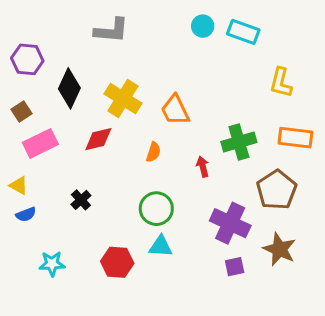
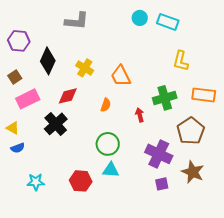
yellow L-shape: (281, 83) -> (181, 61), moved
yellow cross: (123, 99) -> (85, 68), size x0.7
black cross: (81, 200) -> (56, 124), moved, size x1.6

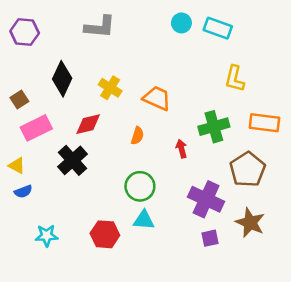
purple hexagon: (19, 41) -> (25, 32), moved
orange trapezoid: (121, 76) -> (157, 98), turned 140

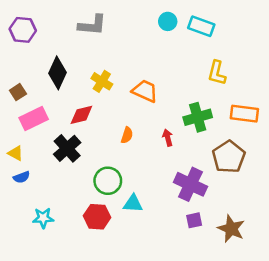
orange semicircle: (137, 136) -> (127, 135), moved
green circle: (140, 186) -> (108, 181), moved
brown star: (250, 223) -> (231, 229), moved

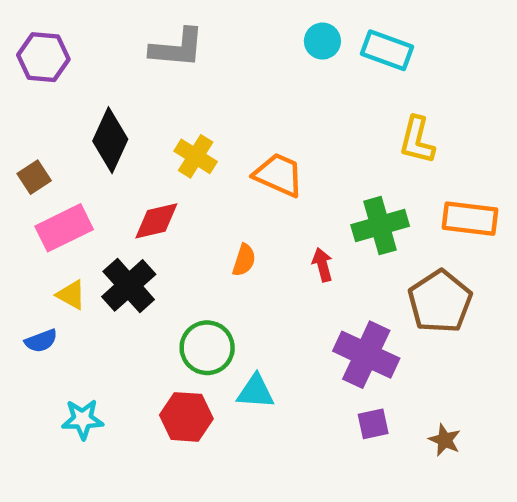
yellow triangle: (16, 153) -> (71, 295), moved
brown star: (231, 229) -> (445, 440), size x0.6

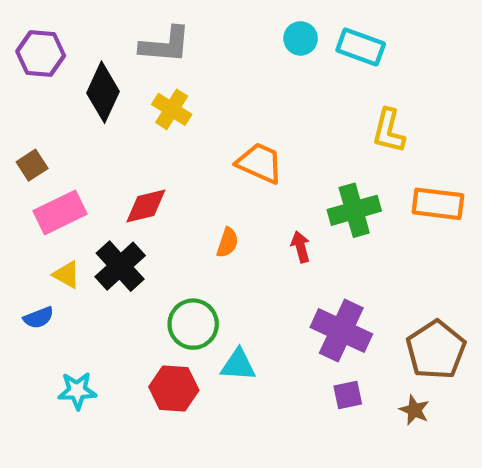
black diamond: (110, 140) -> (103, 92), moved
yellow cross: (196, 156) -> (172, 109), moved
brown pentagon: (440, 302) -> (436, 350), moved

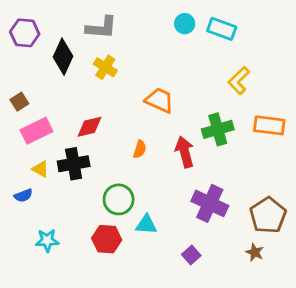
yellow L-shape: (389, 131) -> (239, 80), turned 32
red arrow: (301, 247) -> (185, 152), size x1.6
black cross: (120, 266) -> (74, 164), turned 32
purple square: (348, 395) -> (191, 255), moved, turned -30

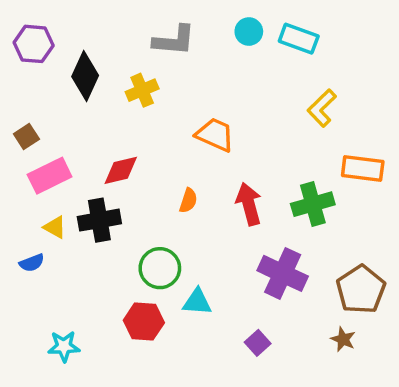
gray L-shape: (101, 28) -> (174, 40), moved
yellow cross: (105, 67) -> (142, 90), turned 35
green cross: (218, 129) -> (313, 204), moved
cyan star: (47, 240) -> (64, 346), moved

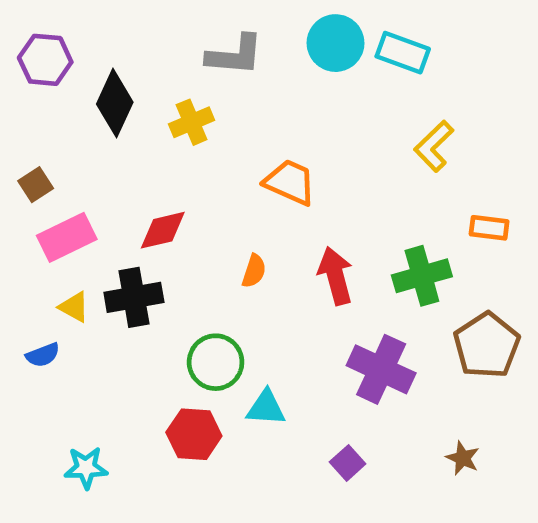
cyan circle: (249, 32) -> (336, 43), size x1.5
orange rectangle: (363, 169) -> (489, 228), size x0.7
brown pentagon: (361, 289) -> (487, 345), moved

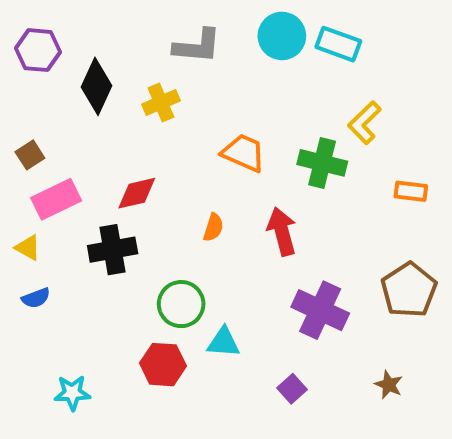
green cross: (422, 276) -> (322, 163), moved, turned 30
yellow triangle: (74, 307) -> (28, 248), moved

